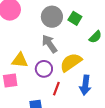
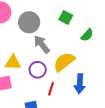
gray circle: (52, 17) -> (29, 22), moved

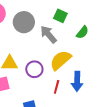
gray arrow: (42, 44) -> (48, 34), moved
red line: (51, 89) -> (57, 87), moved

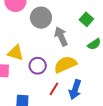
green square: (60, 16) -> (86, 19), moved

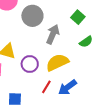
gray arrow: (61, 36) -> (53, 34), turned 48
blue arrow: (75, 90) -> (67, 87), turned 36

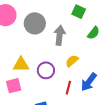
yellow semicircle: (57, 62) -> (72, 61), size x0.6

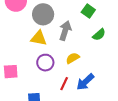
yellow triangle: (21, 65) -> (39, 38), moved

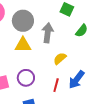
purple circle: (45, 63) -> (26, 78), moved

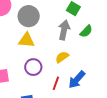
gray arrow: (48, 33) -> (64, 30), moved
purple circle: (26, 78) -> (33, 67), moved

